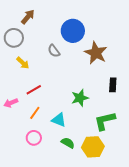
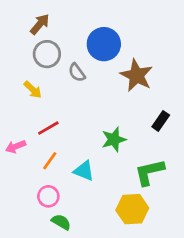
gray circle: (14, 38) -> (47, 54), moved
black rectangle: (113, 85) -> (161, 121), turned 32
green semicircle: (68, 143) -> (61, 222), moved

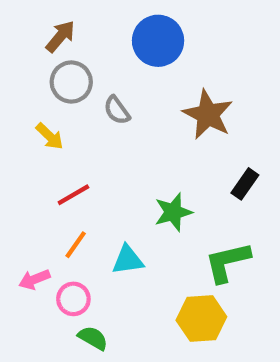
blue circle: (104, 44) -> (158, 41), moved
pink arrow: (16, 147) -> (34, 279), moved
cyan triangle: (84, 171) -> (128, 260), turned -30

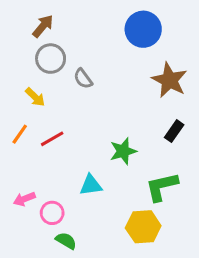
blue circle: (158, 41) -> (143, 29), moved
brown star: (208, 115) -> (169, 80), moved
orange line: (76, 245) -> (20, 134), moved

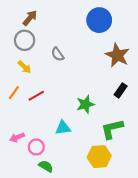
gray circle: (51, 59) -> (25, 40), moved

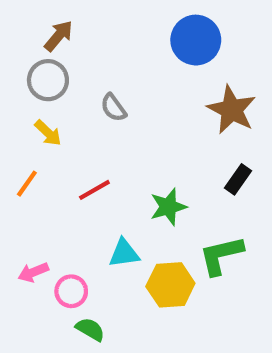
red line: (36, 96) -> (94, 190), moved
yellow hexagon: (99, 157) -> (170, 285), moved

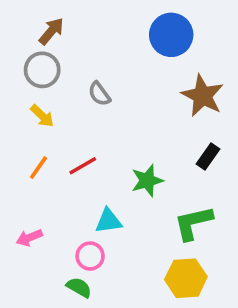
orange line: (27, 184) -> (38, 168), moved
yellow hexagon: (170, 285) -> (186, 278), moved
pink circle: (71, 291) -> (90, 256), moved

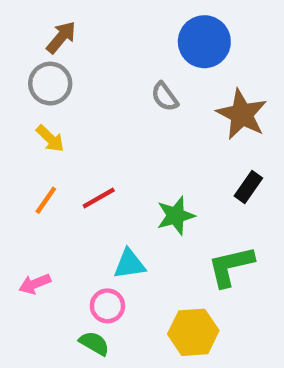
gray semicircle: (99, 94) -> (165, 97), moved
yellow hexagon: (186, 278) -> (193, 332), moved

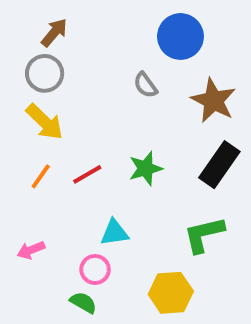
yellow arrow: (50, 139) -> (45, 122), size x1.5
black rectangle: (248, 187) -> (219, 165), size x1.6
green star: (176, 216) -> (146, 169), moved

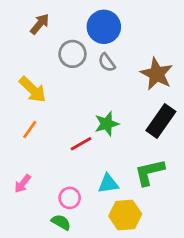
blue circle: (180, 36) -> (104, 27), moved
gray circle: (45, 73) -> (72, 54), moved
red line: (87, 174) -> (81, 144), moved
cyan triangle: (114, 233) -> (108, 184), moved
pink arrow: (31, 250) -> (23, 184), turned -30

